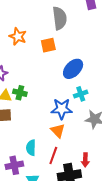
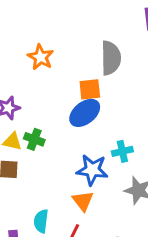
gray semicircle: (60, 18) -> (111, 58), moved
orange square: (48, 45) -> (90, 89), moved
blue ellipse: (73, 69) -> (85, 113), moved

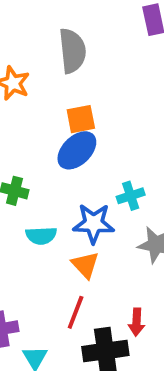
gray semicircle: (111, 58) -> (72, 51), moved
cyan semicircle: (41, 221) -> (41, 236), moved, turned -95

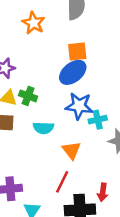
cyan cross: (131, 196) -> (98, 120), moved
blue star: (94, 223) -> (79, 106), moved

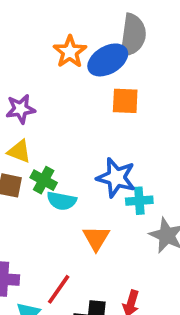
blue ellipse: (73, 72) -> (108, 60), moved
green cross: (28, 96) -> (44, 180), moved
red line: (62, 182) -> (59, 289), moved

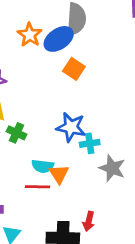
orange square: (125, 101) -> (74, 69), turned 35
cyan semicircle: (62, 201) -> (43, 166), moved
red line: (59, 289) -> (38, 187), moved, turned 60

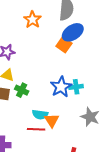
blue ellipse: (59, 39) -> (73, 32), moved
blue star: (71, 127) -> (61, 87), turned 30
cyan cross: (90, 143) -> (76, 87), moved

